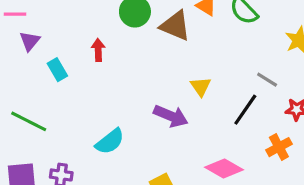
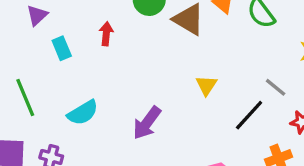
purple arrow: (171, 116) -> (147, 123), moved, turned 96
green line: (29, 121) -> (25, 98), turned 33
cyan semicircle: (110, 141) -> (83, 113), moved

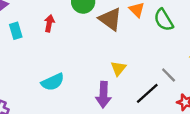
cyan semicircle: (83, 113) -> (53, 82), moved
purple arrow: (147, 123) -> (103, 95), moved, turned -40

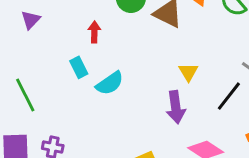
cyan rectangle: (16, 31) -> (79, 67), moved
cyan semicircle: (53, 82) -> (110, 83), moved

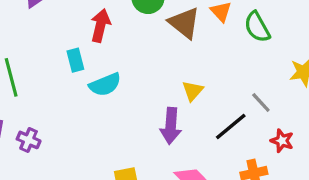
red arrow: (94, 32) -> (101, 25), size x1.4

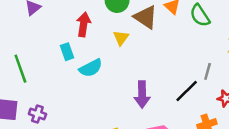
yellow triangle: (193, 91) -> (121, 38), moved
gray line: (261, 103) -> (208, 71), turned 63

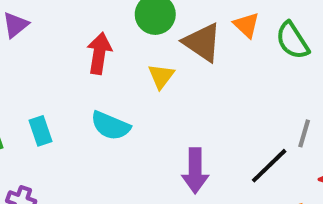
cyan rectangle: (67, 52) -> (41, 131), moved
cyan semicircle: (91, 68) -> (110, 126), turned 50

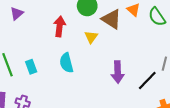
cyan semicircle: (110, 126) -> (66, 63), turned 54
purple arrow: (195, 171) -> (118, 72), moved

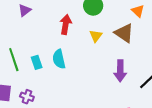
brown triangle: (111, 19) -> (124, 33), moved
cyan semicircle: (66, 63) -> (59, 59), moved

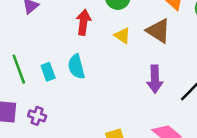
yellow triangle: (96, 36) -> (122, 36), turned -32

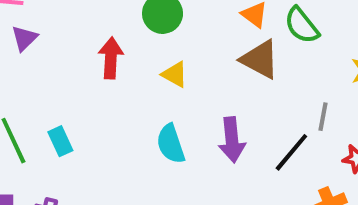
brown triangle: (158, 31) -> (260, 59), moved
cyan semicircle: (76, 67) -> (171, 144), moved

